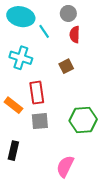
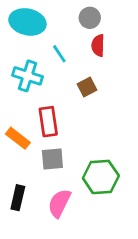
cyan line: (44, 31) -> (59, 54), moved
green hexagon: (83, 120) -> (101, 177), moved
pink semicircle: (65, 166) -> (59, 203), moved

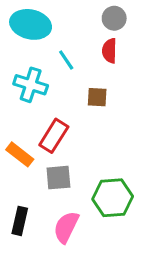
gray circle: (90, 18) -> (114, 18), moved
brown square: (87, 87) -> (97, 97), turned 30
red rectangle: (48, 122) -> (54, 136), turned 40

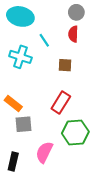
red rectangle: (54, 136) -> (61, 102), moved
gray square: (58, 178) -> (24, 124), moved
black rectangle: (20, 221) -> (13, 162), moved

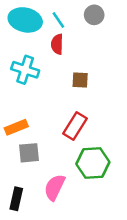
red semicircle: (73, 34) -> (57, 44), moved
cyan line: (44, 40) -> (58, 20), moved
orange rectangle: (13, 103) -> (16, 127), turned -60

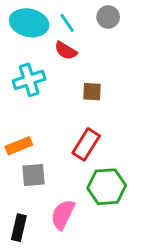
red semicircle: (57, 44) -> (66, 51), turned -60
cyan cross: (25, 70) -> (29, 80), turned -36

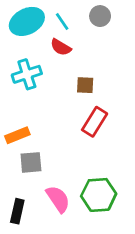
cyan ellipse: (29, 23) -> (27, 21), turned -40
red rectangle: (86, 144) -> (95, 122), moved
green hexagon: (107, 187) -> (99, 195), moved
pink semicircle: (63, 215) -> (58, 199), turned 120

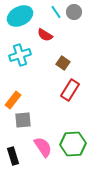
cyan line: (62, 21) -> (56, 12), moved
brown square: (85, 85) -> (63, 63), turned 32
orange rectangle: (17, 135) -> (13, 100), turned -30
black rectangle: (17, 211) -> (13, 156), turned -30

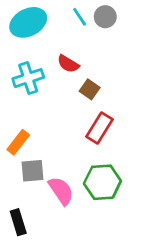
red semicircle: (45, 35) -> (68, 64), moved
green hexagon: (73, 144) -> (102, 182), moved
pink semicircle: (43, 147) -> (61, 191), moved

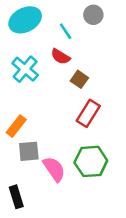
cyan line: (80, 17) -> (66, 31), moved
cyan cross: (28, 78) -> (25, 69), turned -32

